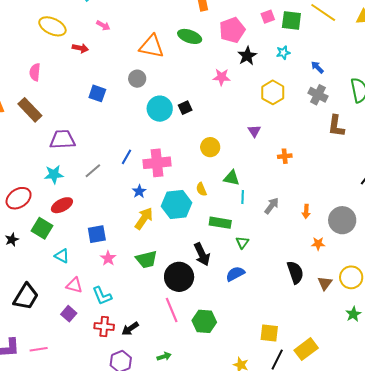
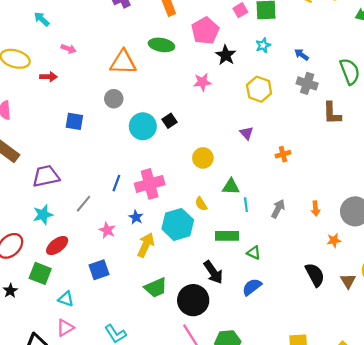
green triangle: (242, 243) -> (254, 253), turned -32
pink star: (108, 258) -> (107, 230), moved
pink triangle: (74, 285) -> (65, 328), moved, turned -36

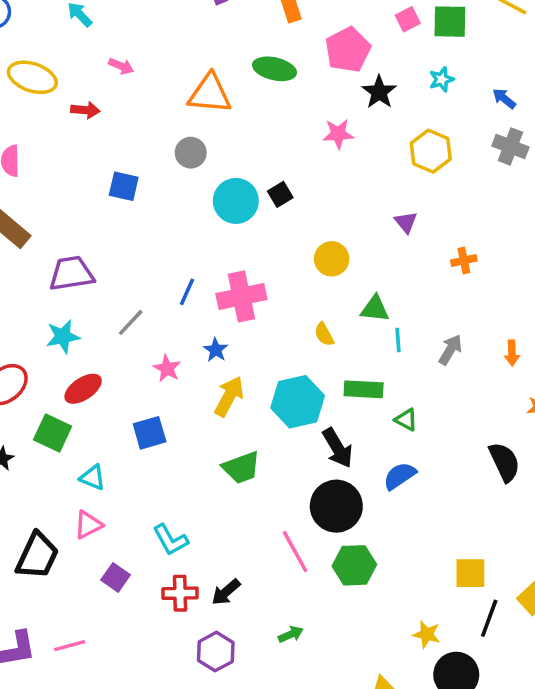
cyan hexagon: (178, 224) -> (298, 402), moved
black circle: (193, 300) -> (336, 506), moved

